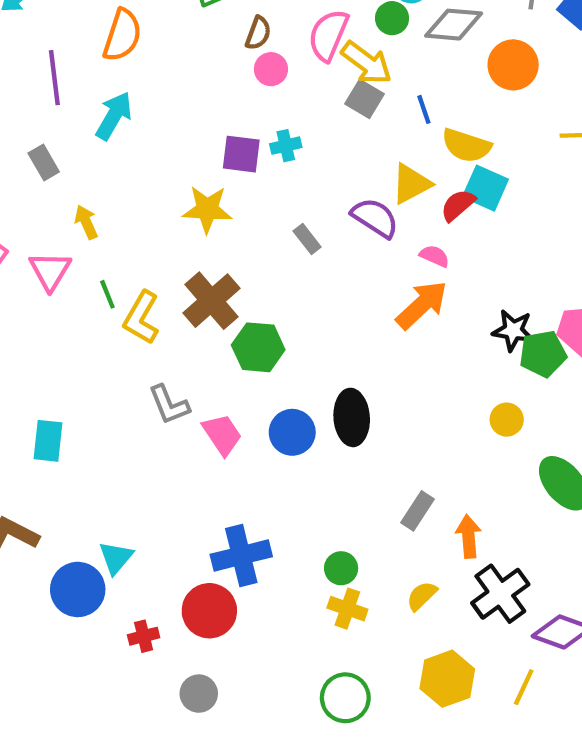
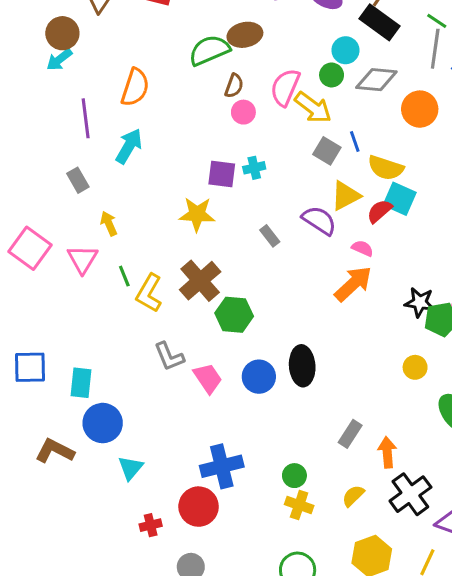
gray square: (364, 99) -> (327, 151), moved
blue circle: (78, 589) -> (103, 423), moved

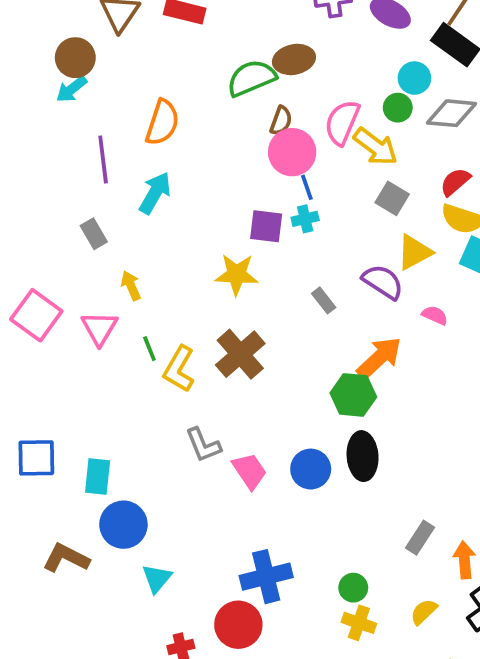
pink circle: (243, 112) -> (292, 152), size x1.6
blue line: (355, 142) -> (307, 187), moved
red semicircle: (380, 211) -> (455, 182), moved
orange arrow: (353, 284) -> (379, 358), moved
green hexagon: (234, 315) -> (353, 395), moved

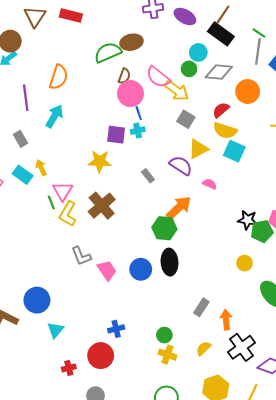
pink semicircle: (342, 122) -> (158, 77), turned -75
pink triangle: (99, 328) -> (63, 191), moved
cyan rectangle: (98, 476) -> (23, 175), moved, turned -60
blue cross: (266, 577) -> (116, 329), size x0.6

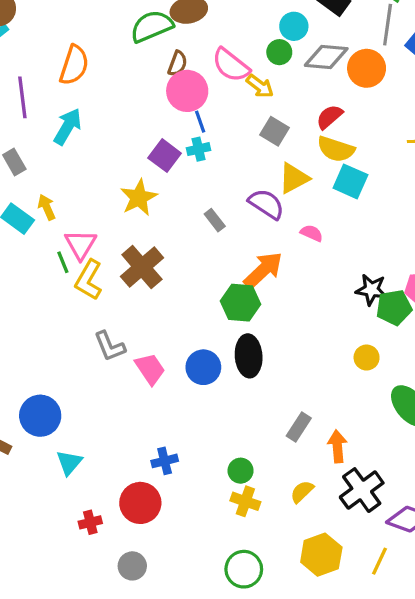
yellow arrow: (177, 90) -> (260, 86), size x0.7
orange circle: (248, 91) -> (367, 68), moved
purple square: (116, 135) -> (165, 156), turned 30
yellow star: (100, 161) -> (139, 198), turned -30

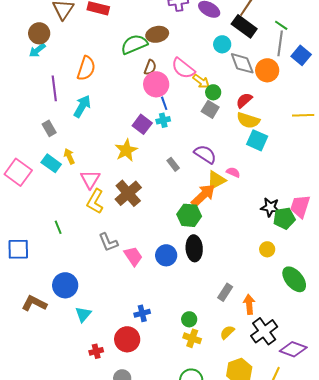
green circle: (279, 52) -> (213, 92), moved
gray diamond: (326, 57) -> (242, 63), turned 64
yellow triangle: (294, 178) -> (216, 180), moved
green line: (63, 262) -> (58, 227), moved

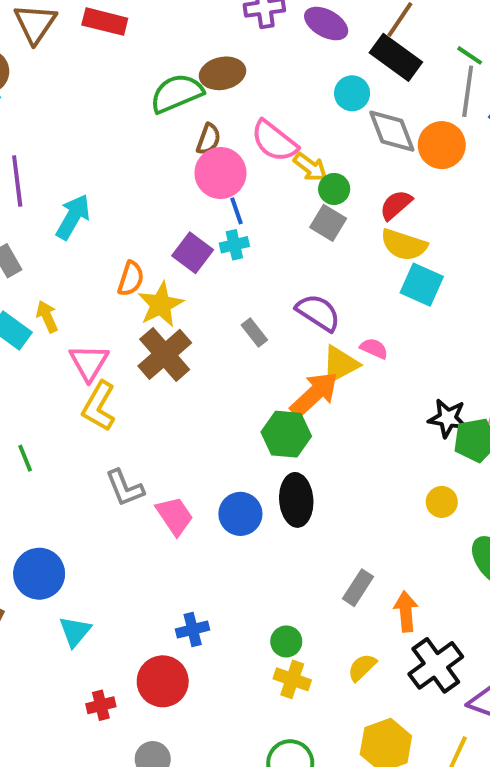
orange semicircle: (86, 68) -> (131, 279), moved, size x0.7
brown cross: (128, 193) -> (165, 354), moved

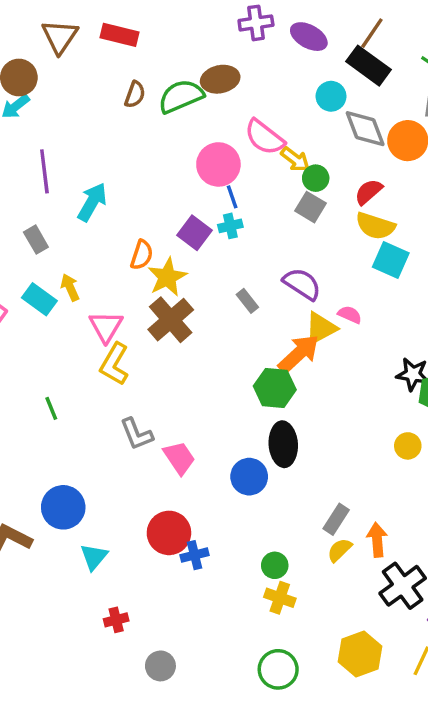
brown semicircle: (209, 139) -> (135, 95), moved
blue circle: (240, 514) -> (249, 477), moved
yellow semicircle: (362, 667) -> (340, 550), moved
red circle: (163, 681) -> (169, 533), moved

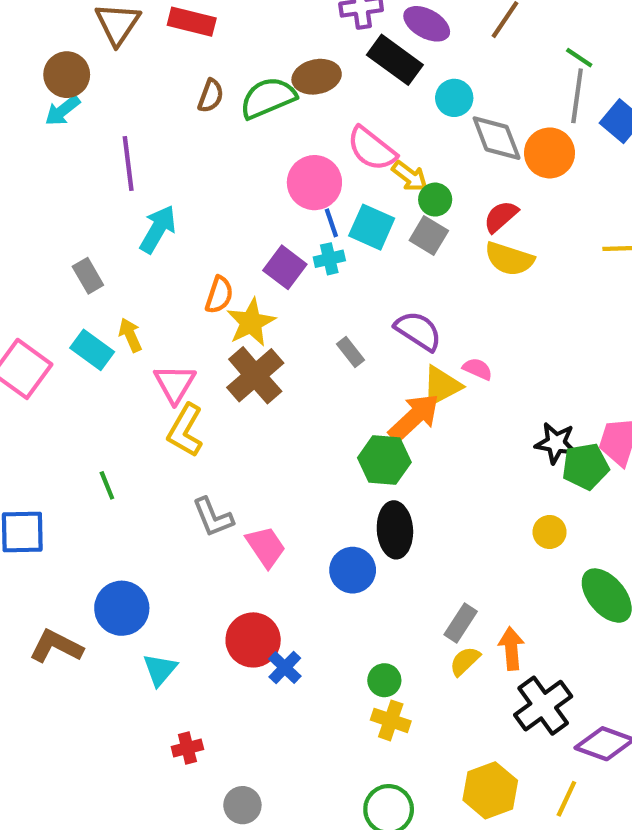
black rectangle: (369, 66) -> (395, 60), moved
purple line: (44, 171) -> (128, 164), moved
cyan square: (391, 260) -> (372, 227), moved
blue cross: (195, 555) -> (285, 668), turned -32

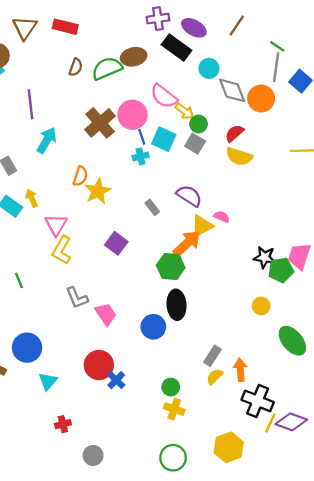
purple square: (285, 267) -> (116, 243), moved
brown cross: (255, 375) -> (100, 123), moved
black cross: (543, 706) -> (258, 401), turned -32
yellow line: (566, 799) -> (270, 423), moved

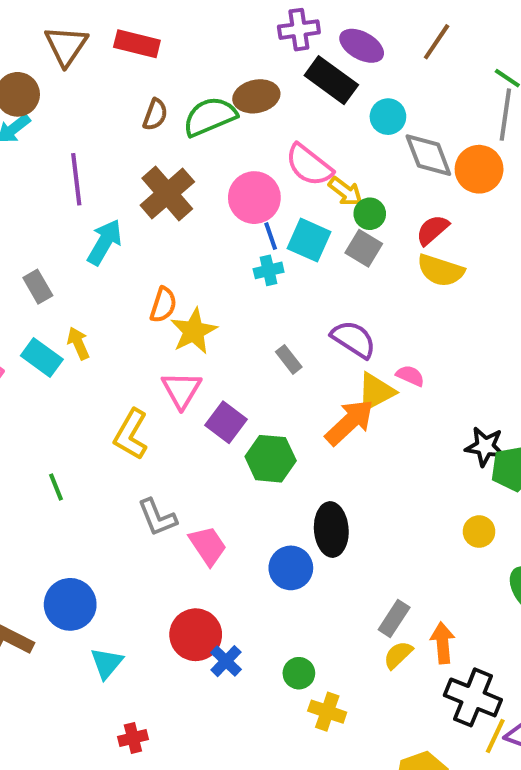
brown cross: (100, 123) -> (167, 194), moved
pink triangle: (56, 225) -> (182, 390), moved
green hexagon: (171, 267) -> (271, 459), moved
green circle: (171, 387) -> (299, 673), moved

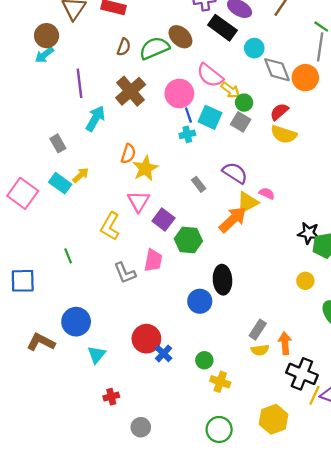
brown ellipse: (256, 96) -> (180, 37), turned 55
yellow arrow: (78, 343) -> (81, 175), turned 72
pink trapezoid: (208, 546) -> (153, 260), moved, turned 45
yellow semicircle: (398, 655) -> (260, 350), turned -144

